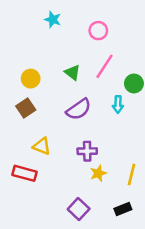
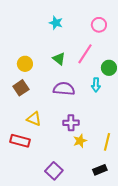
cyan star: (53, 20) -> (56, 23), moved
pink circle: (98, 31) -> (99, 25), moved
purple semicircle: (79, 109) -> (64, 89), turned -140
purple square: (79, 209) -> (54, 171), moved

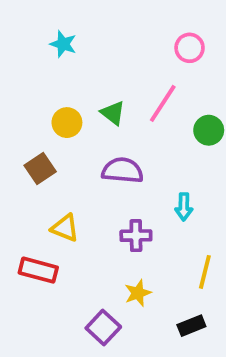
cyan star: (56, 23) -> (63, 44), moved
yellow circle: (25, 64) -> (67, 123), moved
cyan arrow: (96, 85) -> (184, 207), moved
yellow star: (80, 141) -> (138, 293), moved

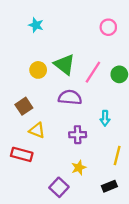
pink line: (163, 103) -> (93, 72), moved
green triangle: (113, 113) -> (64, 64), size x1.5
brown square: (40, 169) -> (24, 106), moved

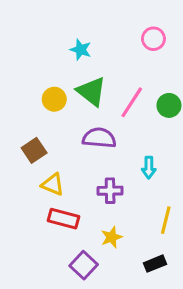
cyan star: (36, 25) -> (81, 50), moved
red rectangle: (22, 154) -> (64, 219), moved

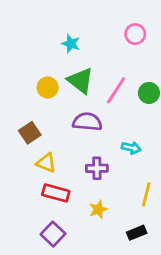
cyan arrow: (149, 167) -> (131, 148), turned -78
purple square: (84, 265) -> (53, 234), moved

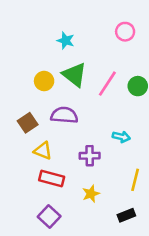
purple semicircle: (87, 122) -> (64, 115), moved

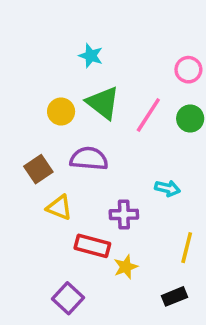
pink circle: (125, 32) -> (188, 70), moved
red rectangle: (52, 179) -> (92, 246), moved

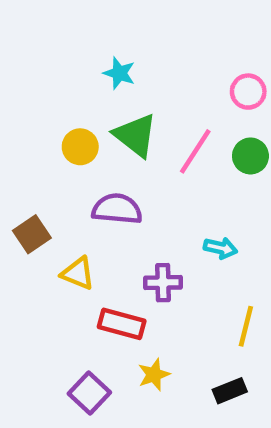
brown square: (38, 169) -> (32, 234), moved
yellow star: (126, 267) -> (154, 375), moved

